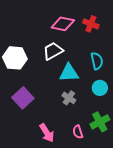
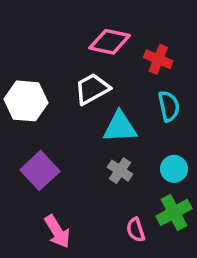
red cross: (91, 24) -> (158, 59), moved
cyan circle: (100, 88) -> (174, 169), moved
pink arrow: (47, 133) -> (57, 232), moved

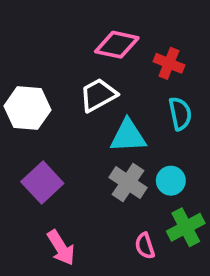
cyan circle: (174, 169) -> (171, 181), moved
gray cross: (120, 171) -> (128, 183), size x1.4

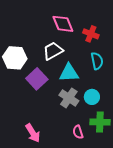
pink diamond: (117, 45) -> (63, 24), turned 55
purple square: (42, 183) -> (37, 79), moved
green cross: (186, 227) -> (100, 122), turned 30

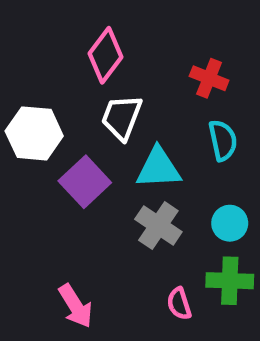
pink diamond: (63, 24) -> (105, 55), moved, turned 60
white trapezoid: (53, 51) -> (122, 117), turned -40
cyan circle: (92, 97) -> (230, 223), moved

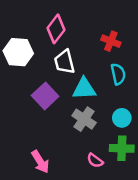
white trapezoid: (122, 117) -> (65, 62), turned -35
white hexagon: (34, 133) -> (18, 52), moved
pink semicircle: (179, 304) -> (95, 161), turned -35

